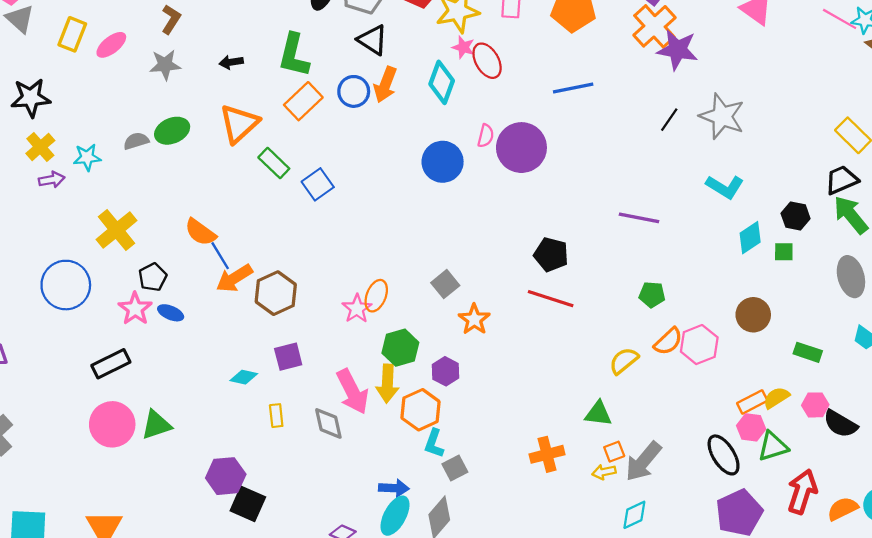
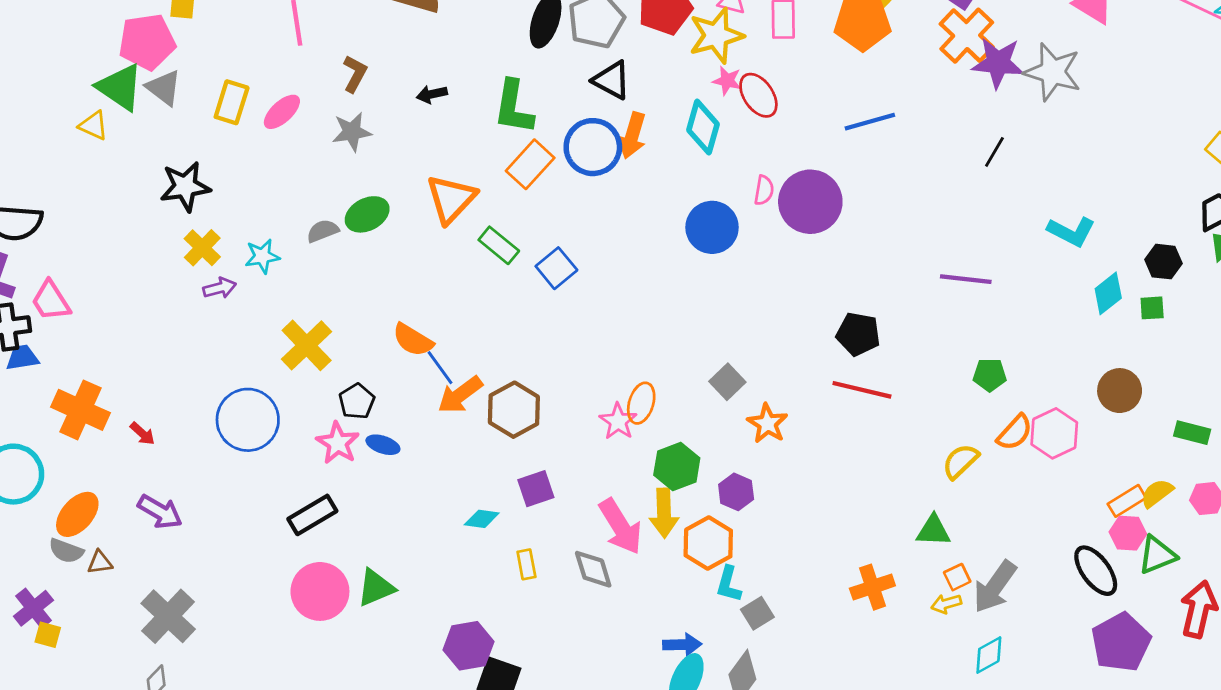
black arrow: (231, 62) -> (432, 94), moved
blue circle: (354, 91) -> (593, 147), size x1.4
gray star: (722, 116) -> (1053, 72), moved

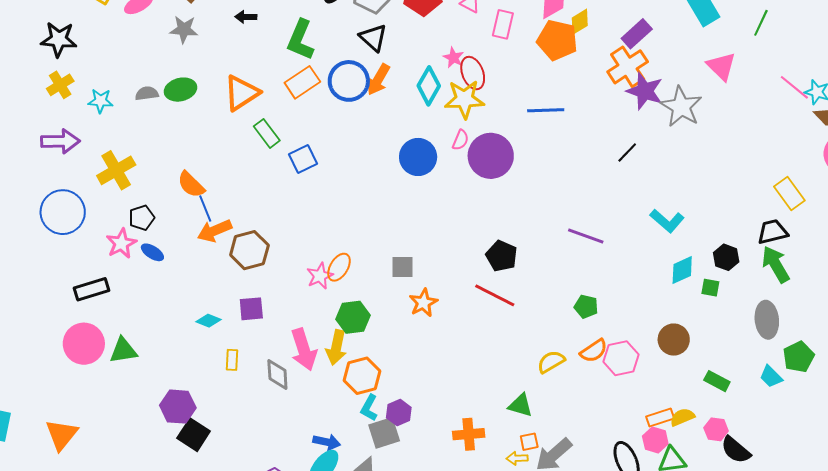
yellow star: (716, 35) -> (464, 99), moved
purple arrow: (220, 288) -> (60, 141), moved, size x1.6
gray square: (727, 382) -> (403, 267), turned 30
purple hexagon: (736, 492) -> (399, 413), moved
gray square: (757, 613) -> (384, 433), size x1.4

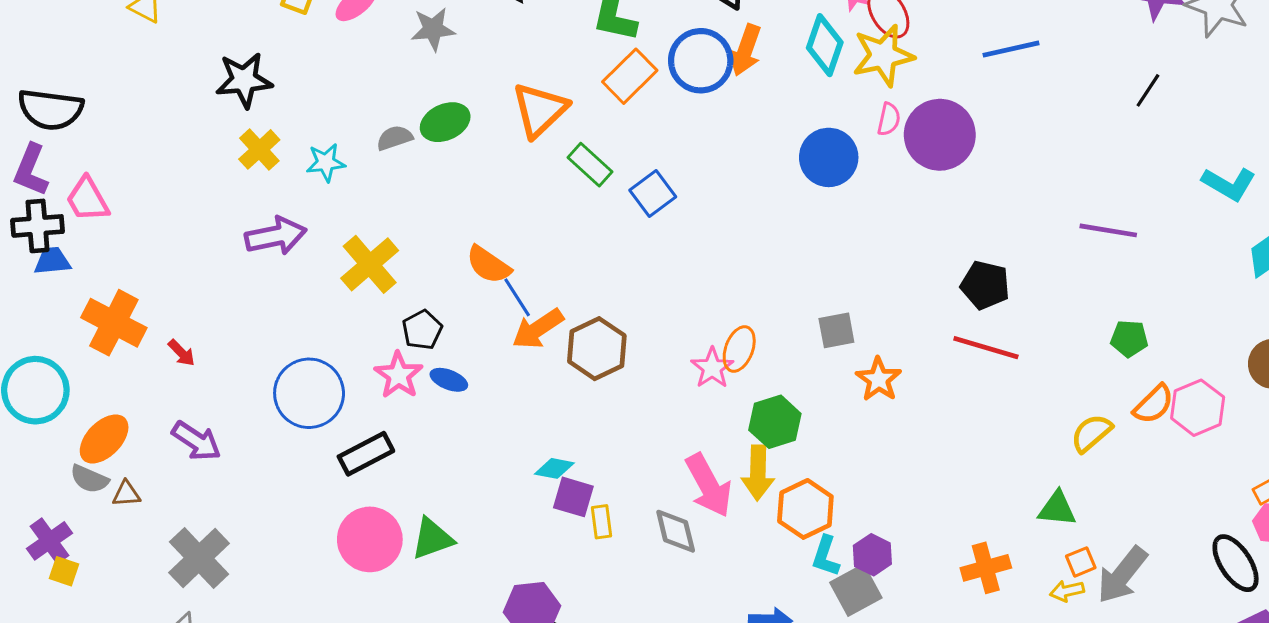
blue circle: (63, 212) -> (309, 393), moved
purple square: (251, 309) -> (573, 497), moved, turned 32

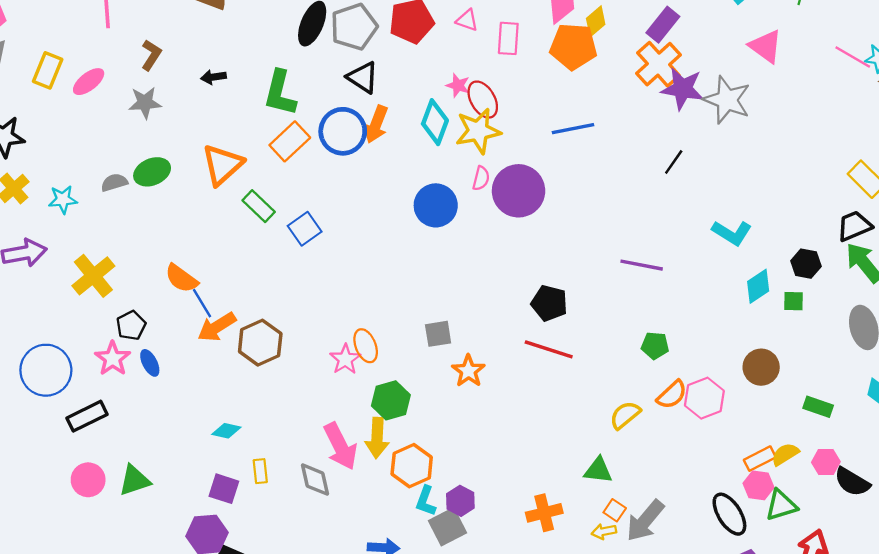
orange ellipse: (739, 349) -> (366, 346), turned -44
blue ellipse: (449, 380) -> (150, 363), turned 40
purple square: (573, 497) -> (224, 489), moved
pink circle: (370, 539) -> (88, 480), size x0.7
orange square: (1081, 562) -> (615, 510), turned -35

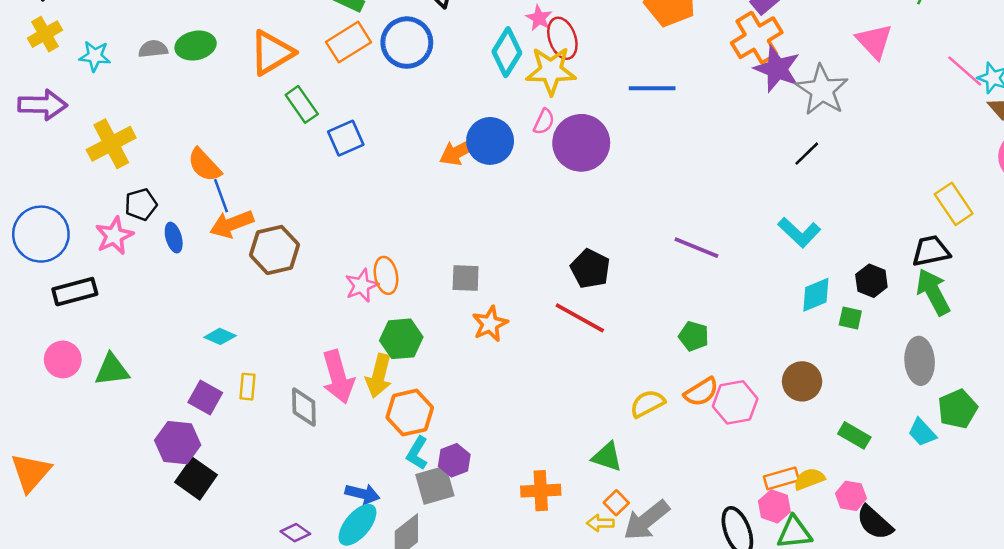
orange arrow: (376, 124) -> (459, 151), moved, turned 30
black line: (674, 162) -> (807, 154), moved
blue ellipse: (150, 363) -> (174, 238), moved

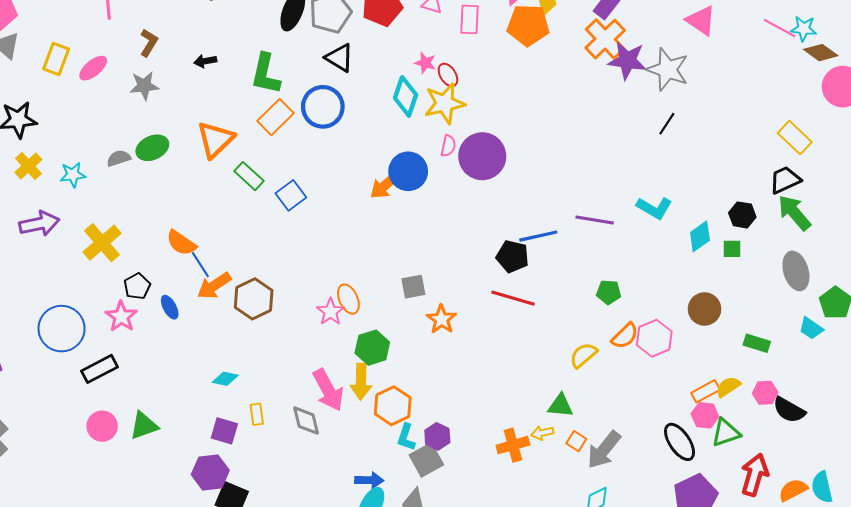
red ellipse: (562, 38) -> (448, 75), size x0.7
blue line: (652, 88) -> (538, 236), moved
cyan L-shape: (799, 232) -> (654, 208), moved
yellow arrow: (600, 523) -> (542, 433), moved

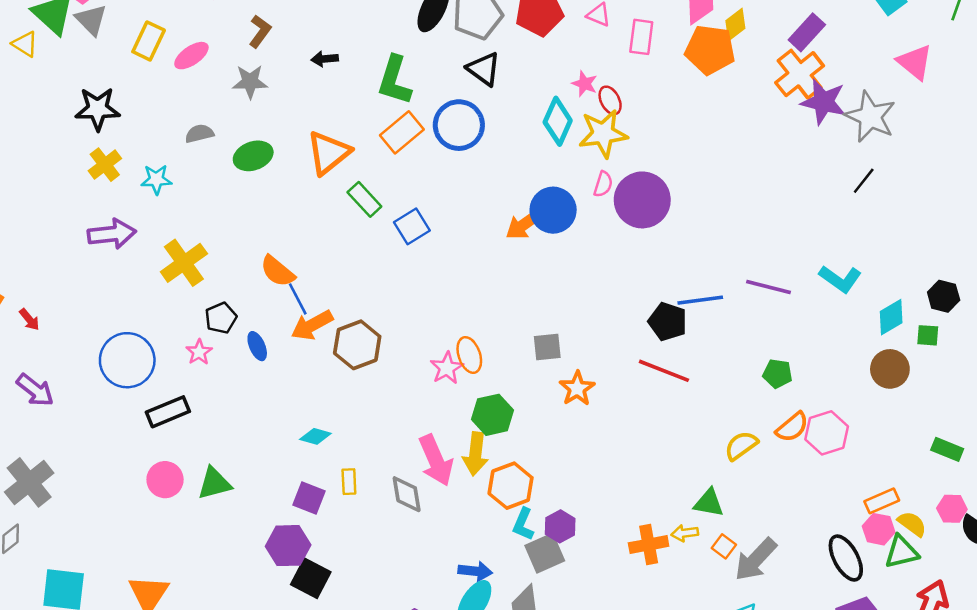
gray semicircle: (119, 158) -> (199, 134), moved
brown circle: (705, 309) -> (890, 369), moved
pink star: (121, 317) -> (199, 352), size x0.7
yellow semicircle: (728, 387) -> (912, 524), moved, turned 65

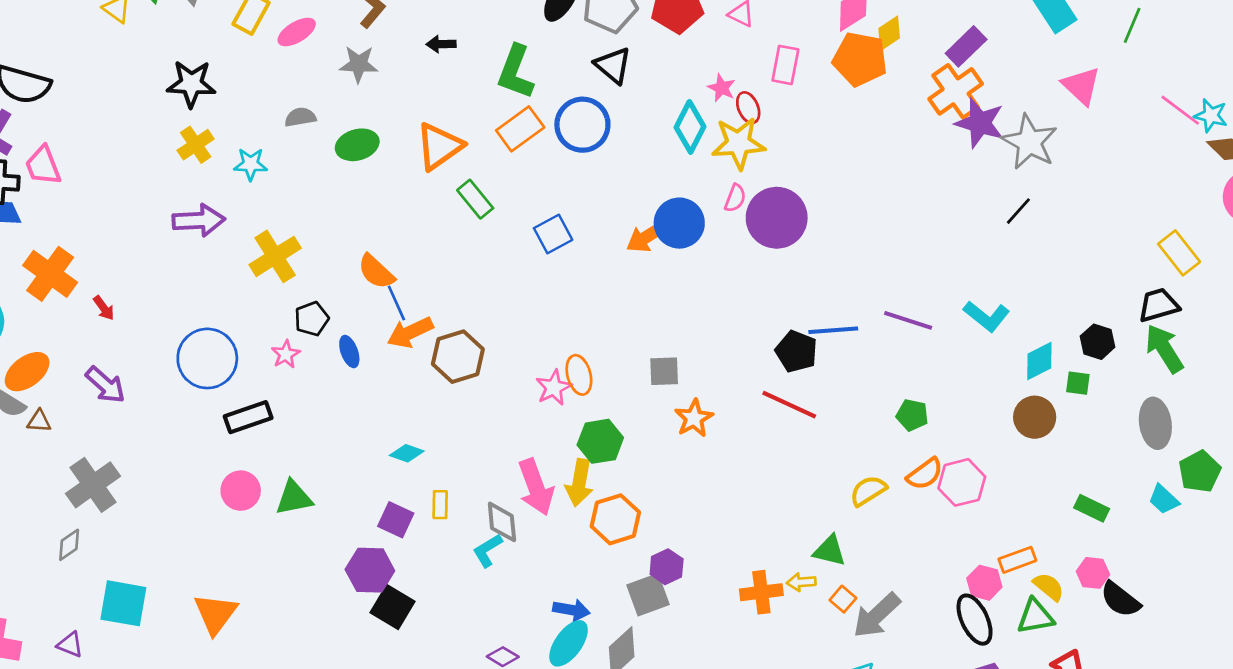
pink rectangle: (641, 37) -> (785, 65), moved
blue square: (412, 226) -> (553, 234), moved
cyan L-shape: (523, 524) -> (487, 550), moved, turned 32
pink hexagon: (879, 529) -> (984, 583), moved

